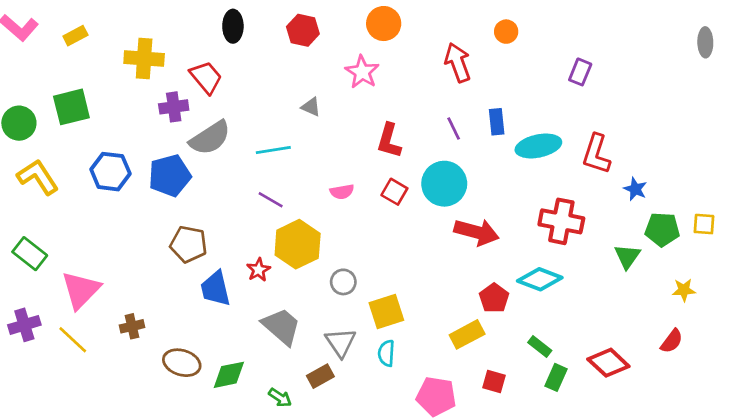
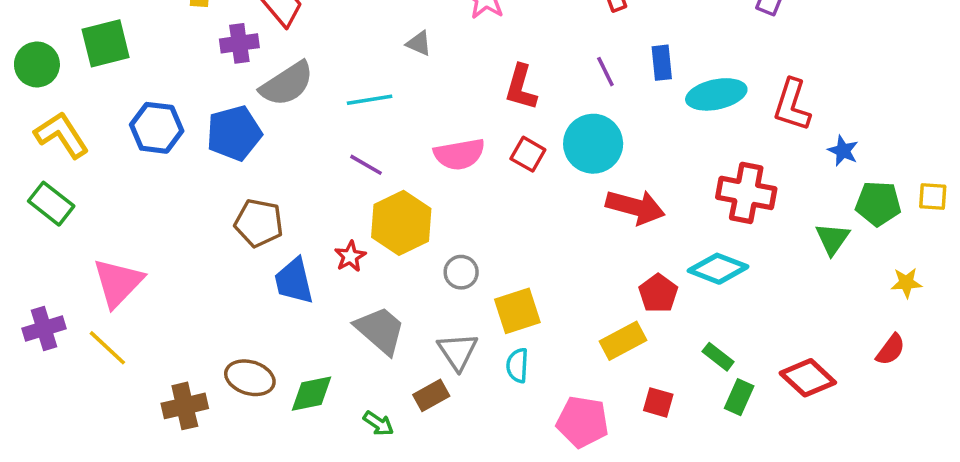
pink semicircle: (342, 192) -> (459, 154), size x1.6
green rectangle: (30, 254) -> (51, 204), moved
brown cross: (132, 326) -> (185, 406), moved, size x1.4

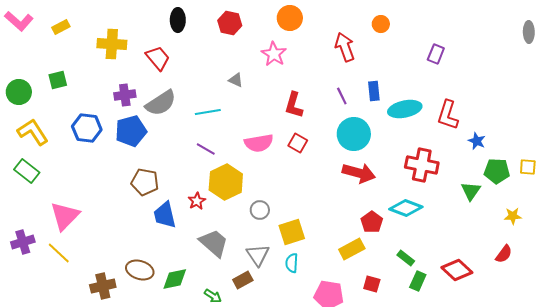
green square: (106, 43) -> (58, 80), size x0.7
purple cross: (239, 43) -> (125, 95), moved
cyan circle: (593, 144) -> (354, 134), moved

